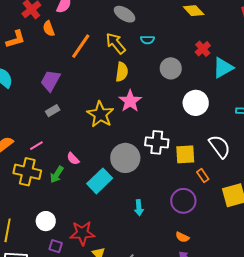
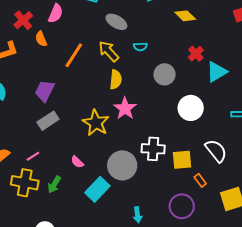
gray rectangle: (53, 111) -> (48, 121), size x1.5
pink semicircle: (73, 159) -> (77, 162), moved

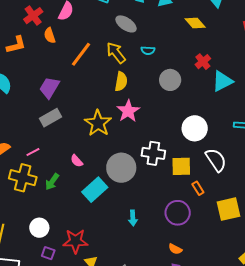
white circle: (191, 108) -> (195, 128), moved

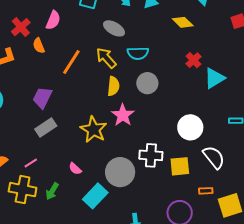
cyan semicircle: (148, 50) -> (138, 53), size x1.5
gray circle: (170, 80) -> (147, 83), moved
orange rectangle: (198, 188) -> (206, 191), moved, turned -56

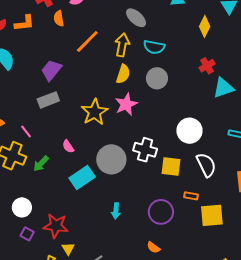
yellow diamond: (183, 22) -> (205, 26), turned 60
yellow arrow: (106, 58) -> (122, 45), turned 40
pink line: (31, 163) -> (26, 132), turned 72

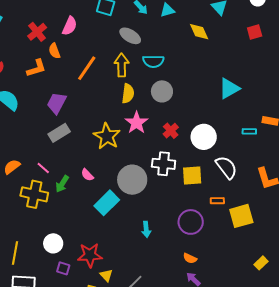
orange L-shape: (24, 23) -> (36, 68), moved
yellow diamond: (205, 26) -> (199, 32), turned -40
red cross: (207, 66) -> (171, 131), moved
green arrow: (41, 164) -> (62, 184), moved

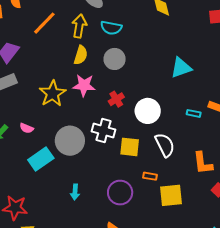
pink star: (137, 123) -> (84, 85), turned 30
pink semicircle: (87, 175) -> (27, 128), turned -32

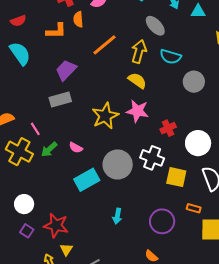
yellow semicircle: (81, 55) -> (137, 81), turned -78
gray circle: (115, 59) -> (194, 82), moved

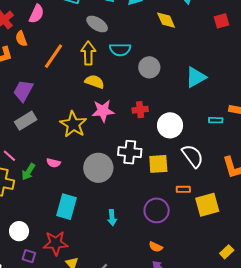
red cross: (168, 128) -> (140, 110), moved, turned 35
cyan rectangle: (87, 180) -> (67, 207), moved, turned -30

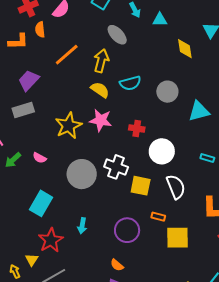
cyan semicircle: (120, 50) -> (130, 83), moved, turned -30
gray circle: (149, 67) -> (167, 92), moved
red star: (56, 243) -> (51, 240), moved, turned 30

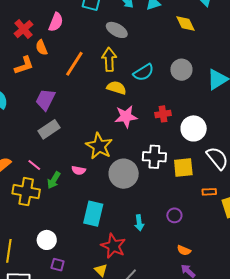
yellow star: (68, 126) -> (99, 146), moved
purple circle: (127, 230) -> (174, 215), moved, size x0.6

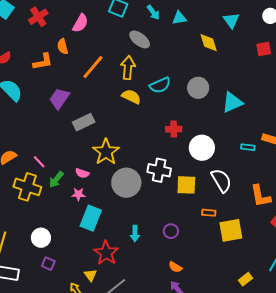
red cross: (24, 29) -> (38, 17), moved
pink star: (126, 117) -> (78, 194), moved, size x0.6
gray rectangle: (49, 129) -> (84, 122), moved

